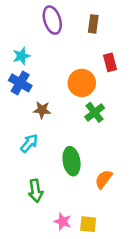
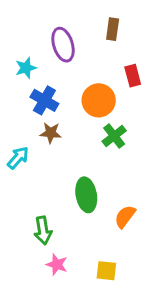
purple ellipse: (52, 20) -> (63, 45), moved
blue cross: (20, 83) -> (44, 100), moved
cyan arrow: (29, 143) -> (18, 158), moved
pink star: (63, 221) -> (57, 265), moved

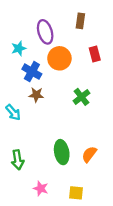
orange circle: (99, 100) -> (59, 58), moved
cyan arrow: (18, 158) -> (13, 112), turned 98
green ellipse: (86, 195) -> (62, 152), moved
green arrow: (43, 230) -> (18, 160), moved

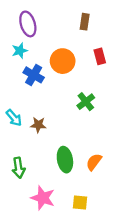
purple ellipse: (45, 32) -> (28, 24), moved
brown star: (36, 95) -> (38, 125), moved
pink star: (41, 188) -> (43, 198), size x1.5

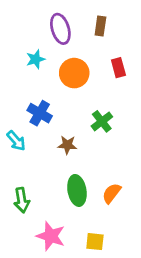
purple ellipse: (28, 24) -> (60, 29), moved
cyan star: (20, 51) -> (36, 59), moved
blue cross: (34, 75) -> (40, 113), moved
brown star: (38, 125) -> (67, 145), moved

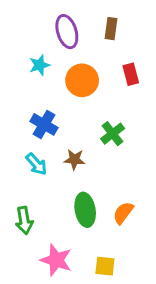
cyan arrow: (16, 141) -> (36, 164), moved

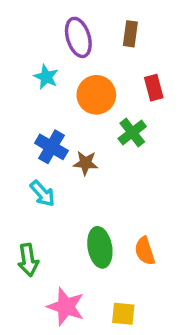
cyan star: (39, 65) -> (46, 77), turned -30
green cross: (113, 134) -> (132, 133), moved
brown star: (74, 160) -> (86, 163), moved
orange semicircle: (123, 213) -> (145, 251), turned -55

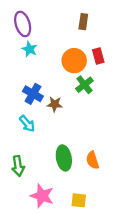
purple ellipse: (78, 37) -> (23, 24), moved
orange circle: (96, 95) -> (74, 61), moved

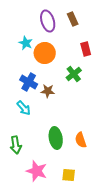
brown rectangle: (83, 22) -> (73, 19), turned -32
purple ellipse: (23, 24) -> (48, 21), moved
orange circle: (74, 61) -> (45, 53), moved

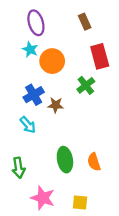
purple ellipse: (48, 21) -> (36, 23), moved
red rectangle: (86, 49) -> (100, 56), size x1.5
blue cross: (29, 82) -> (34, 95), turned 30

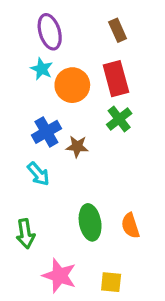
red rectangle: (100, 56) -> (116, 79), moved

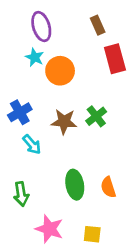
red rectangle: (116, 79) -> (115, 59), moved
green cross: (119, 119) -> (96, 116), moved
blue cross: (46, 132) -> (20, 112), moved
brown star: (77, 146) -> (64, 122), size x1.4

